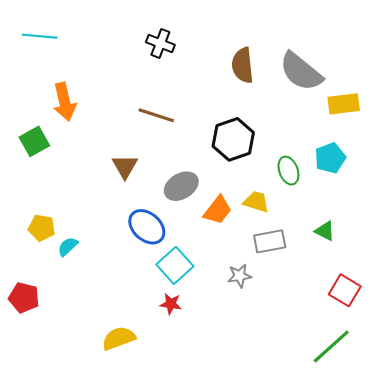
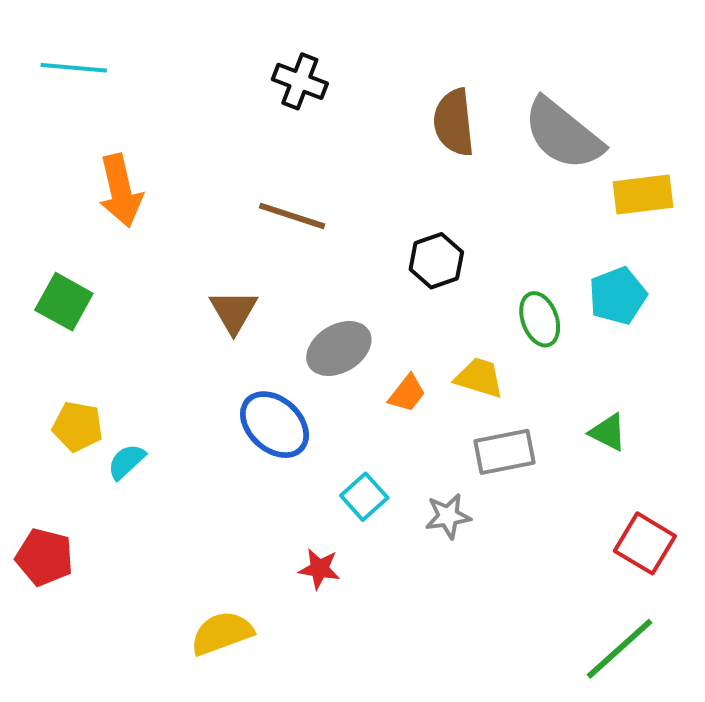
black hexagon: (233, 139) -> (436, 261), size x0.7
green square: (34, 141) -> (64, 302), moved, turned -32
orange trapezoid: (218, 210) -> (407, 393), size x0.7
cyan square: (175, 265) -> (364, 497), moved, size x0.7

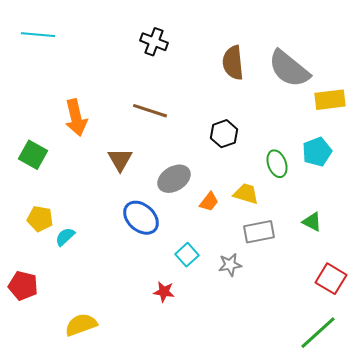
orange arrow: (120, 191) -> (76, 118), moved
yellow semicircle: (222, 633) -> (81, 325), moved

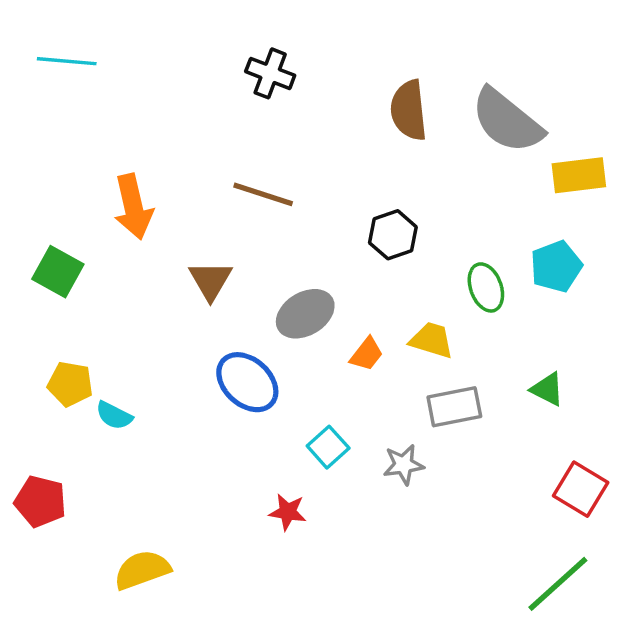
cyan semicircle: (65, 237) -> (114, 415), turned -110

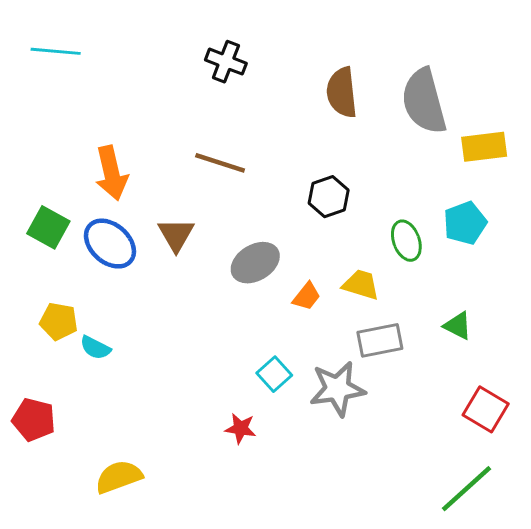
gray semicircle: (507, 121) -> (424, 101), turned 36
blue ellipse: (247, 382) -> (110, 244), moved
gray star: (403, 465) -> (337, 389), size x1.6

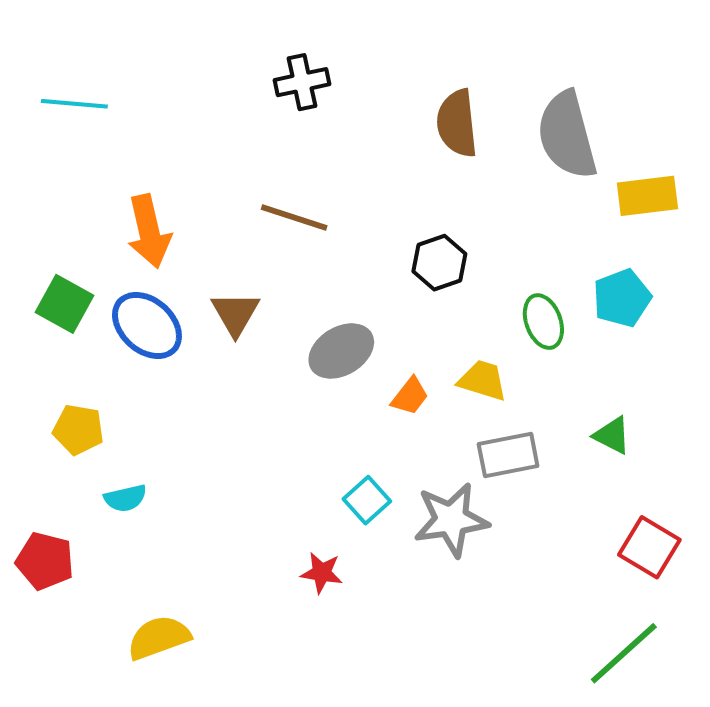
cyan line: (56, 51) -> (74, 104), moved
black cross: (226, 62) -> (302, 82), turned -33
cyan semicircle: (95, 348) -> (125, 498), moved, turned -40

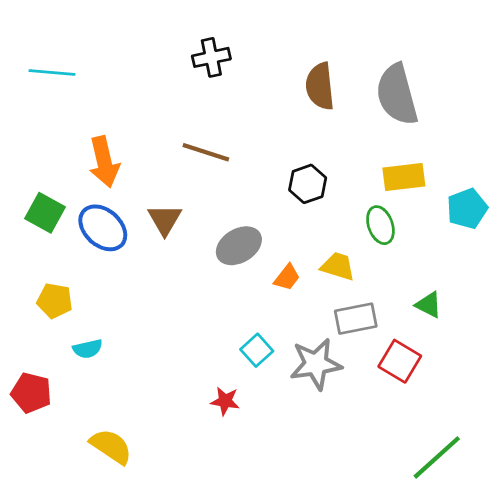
yellow rectangle: (647, 196) -> (404, 177), moved
cyan pentagon: (622, 298) -> (467, 209), moved
red square: (649, 547) -> (400, 361), moved
yellow semicircle: (159, 638) -> (111, 446), turned 54

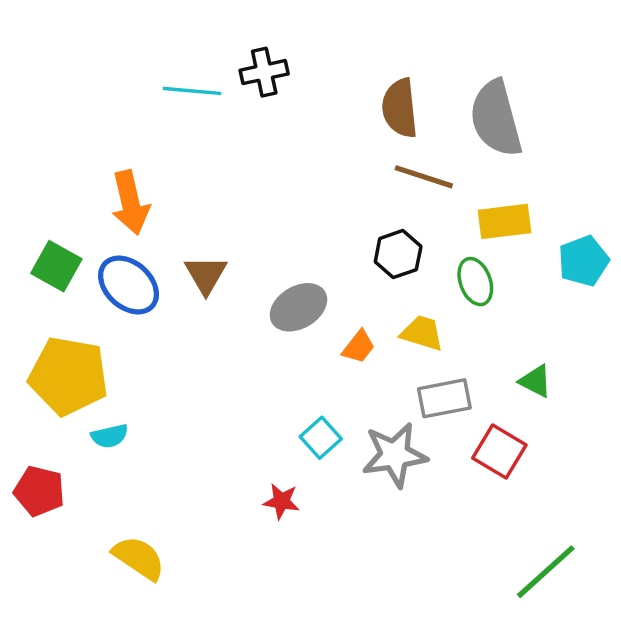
cyan line: (52, 73) -> (192, 91), moved
brown line: (206, 152) -> (424, 177), moved
black hexagon: (308, 184) -> (398, 254), moved
yellow pentagon: (55, 301) -> (68, 376), size x1.8

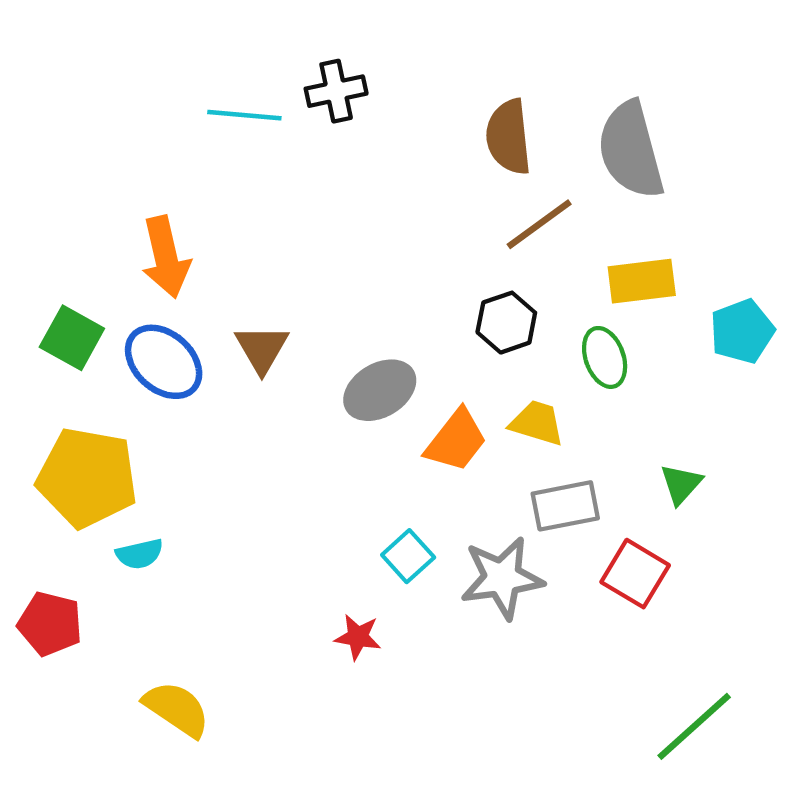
brown line: (424, 177) -> (539, 224), turned -54
orange trapezoid: (359, 347) -> (456, 440), size x1.5
green triangle: (535, 381) -> (681, 484), turned 45

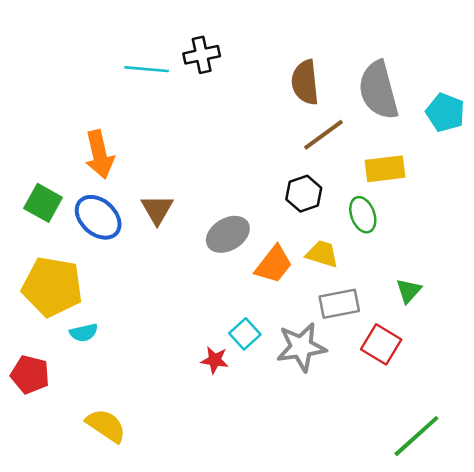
cyan pentagon: (742, 331) -> (445, 112), moved, turned -30
red star: (358, 637) -> (215, 360), moved

